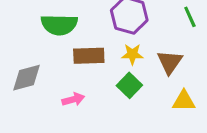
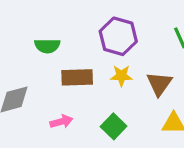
green semicircle: (59, 25) -> (47, 46), size x0.7
green square: (129, 85) -> (114, 126), moved

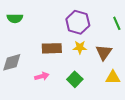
green semicircle: (47, 46) -> (15, 18), moved

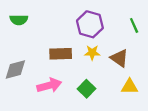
brown triangle: (104, 52) -> (119, 58), turned -30
pink arrow: (42, 76) -> (49, 85), size x1.5

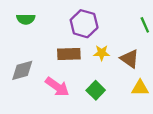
purple hexagon: (90, 24) -> (84, 24), moved
pink arrow: (49, 85) -> (57, 87), turned 50

